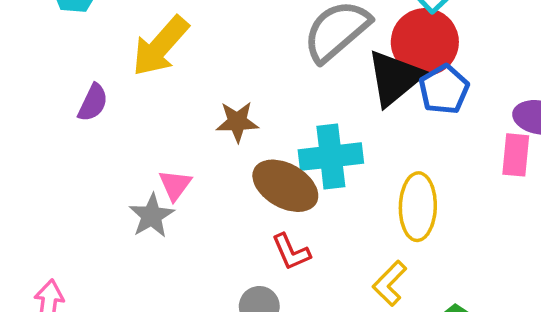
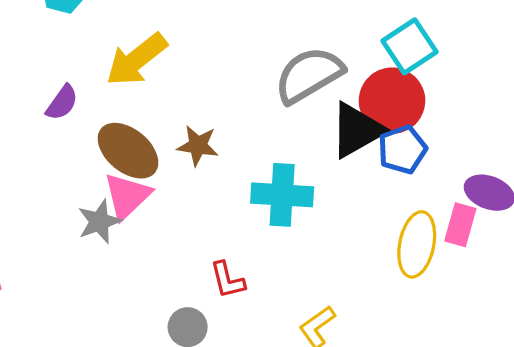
pink triangle: (175, 185) -> (127, 196), size x1.5
brown ellipse: (285, 186) -> (128, 151), moved
yellow ellipse: (418, 207) -> (417, 244), moved

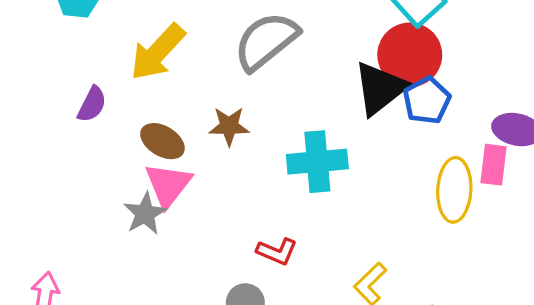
gray semicircle: (309, 75) -> (266, 41), moved
brown ellipse: (128, 151) -> (162, 141), size x0.7
red L-shape: (227, 280) -> (277, 251), turned -45

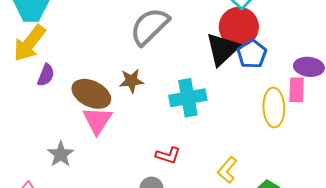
yellow arrow: (158, 52) -> (29, 43), moved
brown ellipse: (162, 141) -> (91, 94), size x1.4
gray star: (145, 214) -> (61, 154), moved

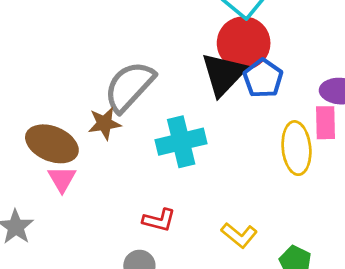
gray semicircle: (150, 26) -> (129, 86), moved
pink triangle: (97, 120) -> (62, 179), size x0.7
yellow L-shape: (227, 170) -> (239, 235), turned -88

